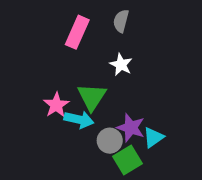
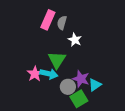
gray semicircle: (121, 21) -> (62, 23), moved
pink star: (56, 105) -> (35, 74), moved

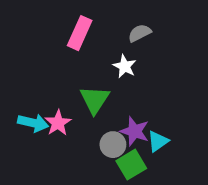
gray semicircle: (62, 23) -> (140, 33), moved, turned 48
cyan arrow: (49, 74) -> (33, 123), moved

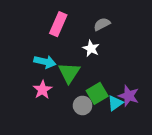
cyan arrow: (33, 123) -> (45, 62), moved
purple star: (135, 131) -> (129, 96), moved
green square: (131, 165) -> (97, 93), moved

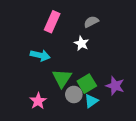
green triangle: (69, 73) -> (62, 78), moved
pink star: (42, 90) -> (38, 101), moved
cyan triangle: (115, 103) -> (91, 101), moved

